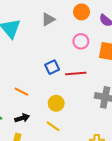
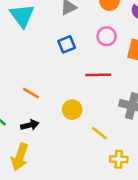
blue square: (52, 67) -> (67, 44), moved
yellow line: (53, 126) -> (99, 133), moved

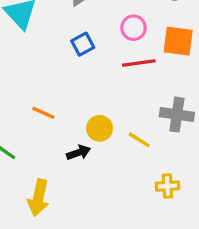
red line: (98, 75) -> (139, 63), moved
black arrow: (30, 125) -> (79, 153), moved
yellow line: (99, 133) -> (139, 140), moved

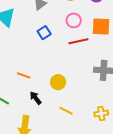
yellow line: (139, 140) -> (66, 111), moved
black arrow: (79, 153) -> (36, 98), moved, turned -104

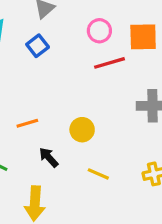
blue square: (44, 33) -> (38, 46), moved
orange line: (24, 75) -> (27, 123), turned -32

